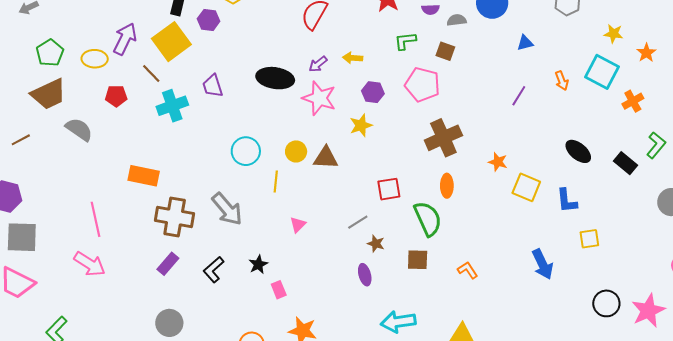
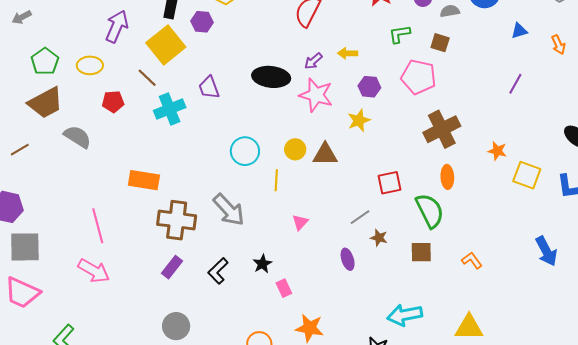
purple arrow: (125, 39) -> (117, 26), moved
orange arrow: (562, 81) -> (558, 45), moved
purple ellipse: (365, 275) -> (348, 259), moved

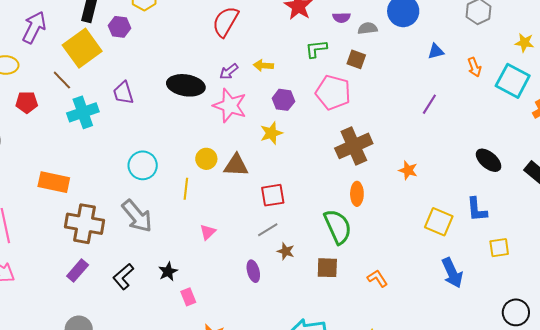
cyan circle: (245, 151) -> (143, 165), moved
yellow square: (527, 175) -> (439, 222), moved
red square: (390, 183) -> (273, 195), moved

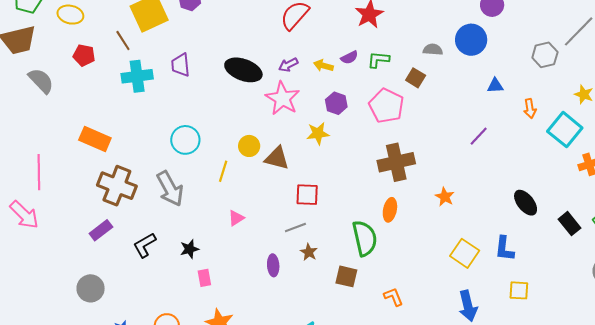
purple semicircle: (342, 17) -> (349, 57), moved, turned -36

